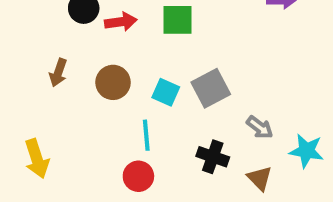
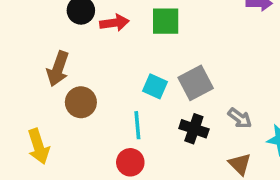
brown arrow: (58, 73) -> (58, 69), size x1.4
brown circle: (113, 82) -> (81, 102), moved
black cross: (213, 157) -> (194, 129), moved

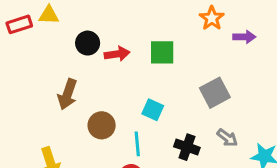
gray square: (196, 83) -> (215, 93), moved
brown circle: (81, 102) -> (102, 125), moved

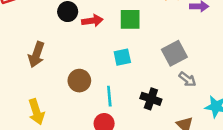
brown arrow: (67, 94) -> (36, 55), moved
cyan square: (153, 110) -> (122, 57), moved, turned -36
gray arrow: (227, 138) -> (187, 79), moved

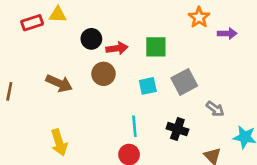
gray square: (174, 53) -> (184, 82), moved
brown arrow: (36, 55) -> (59, 83), turned -85
brown circle: (79, 81) -> (103, 74), moved

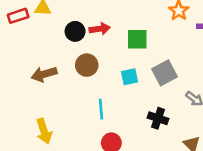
red arrow: (117, 48) -> (100, 29), moved
brown arrow: (59, 83) -> (44, 74), turned 140
cyan line: (134, 126) -> (101, 109), moved

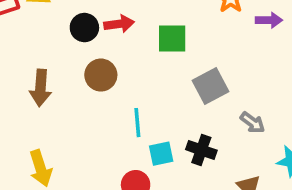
brown arrow: (44, 74) -> (41, 88), turned -70
cyan square: (129, 77) -> (161, 154), moved
cyan line: (101, 109) -> (137, 123), moved

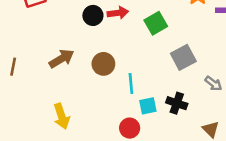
green square: (172, 38) -> (156, 23), turned -30
brown circle: (101, 75) -> (103, 64), moved
brown arrow: (41, 88) -> (62, 59), turned -125

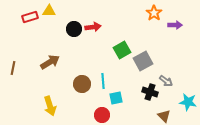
green square: (156, 23) -> (122, 50), moved
brown circle: (103, 64) -> (82, 84), moved
black cross: (177, 103) -> (150, 92), moved

